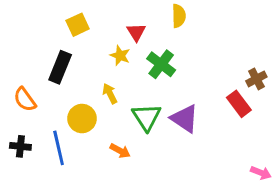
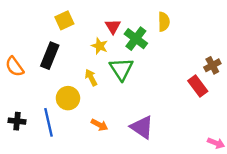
yellow semicircle: (179, 16) -> (164, 22), moved
green cross: (161, 64) -> (136, 39), moved
orange semicircle: (25, 99) -> (15, 67), moved
green triangle: (146, 117) -> (121, 69), moved
purple triangle: (185, 119) -> (142, 127), moved

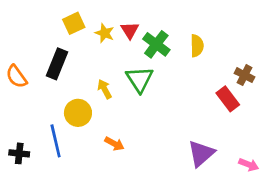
yellow semicircle: (164, 22) -> (197, 46), moved
yellow star: (100, 46) -> (105, 33), moved
brown cross: (212, 65) -> (244, 75), turned -35
black cross: (17, 121) -> (19, 153), moved
purple triangle: (142, 127) -> (201, 153), moved, turned 45

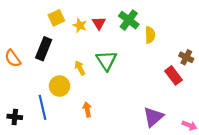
green cross: (156, 44) -> (129, 20), moved
orange arrow: (114, 144) -> (87, 109), turned -128

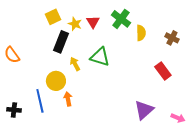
black rectangle: (44, 49) -> (61, 42), moved
brown cross: (186, 57) -> (172, 38), moved
green triangle: (106, 60) -> (100, 57), turned -40
orange arrow: (87, 109) -> (68, 99), moved

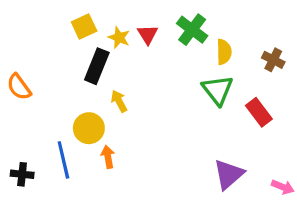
green triangle: (100, 57) -> (218, 90), moved, turned 35

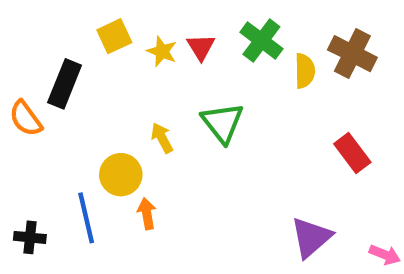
brown cross: (273, 60) -> (352, 54), moved, size x1.5
black rectangle: (97, 66) -> (65, 84), moved
green triangle: (218, 90) -> (222, 123), moved

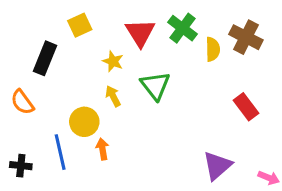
red triangle: (201, 47) -> (140, 33), size x1.5
yellow star: (162, 51) -> (113, 61), moved
orange semicircle: (26, 118) -> (22, 102), moved

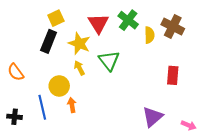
black rectangle: (45, 58) -> (49, 41), moved
yellow star: (113, 61) -> (79, 44), size x1.5
red rectangle: (246, 107) -> (173, 75), turned 42

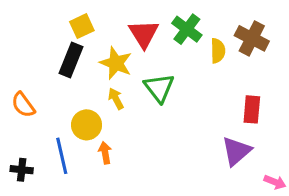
purple triangle: (153, 117) -> (236, 151), moved

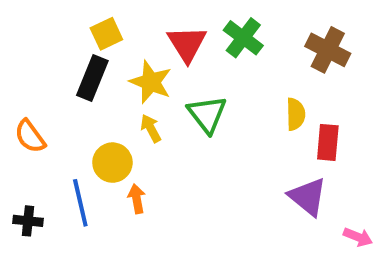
yellow semicircle: (218, 51) -> (296, 114), moved
purple triangle: (236, 151) -> (308, 197), turned -40

